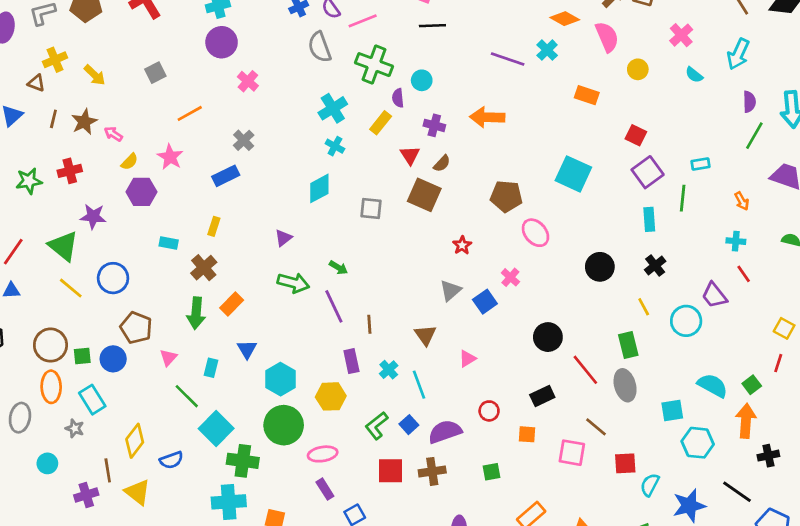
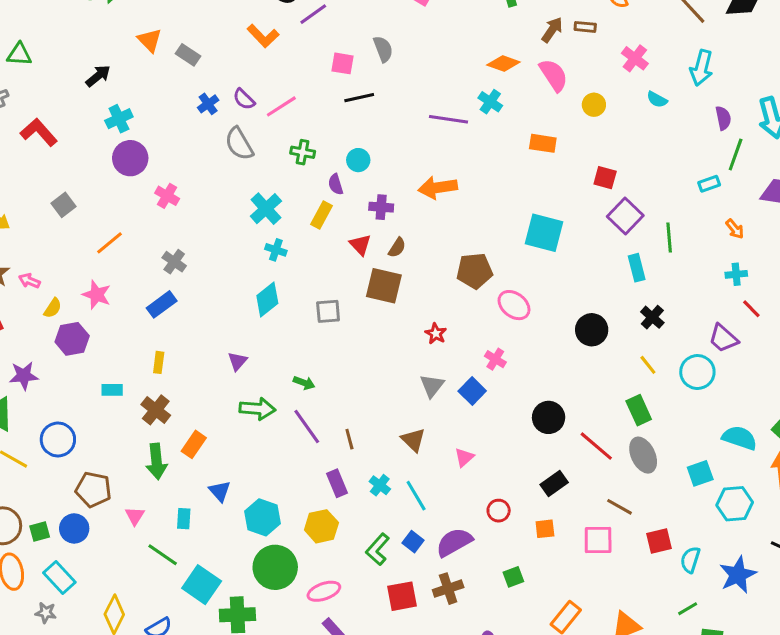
green cross: (374, 65) -> (303, 152), size x0.6
cyan rectangle: (700, 164) -> (709, 184), moved

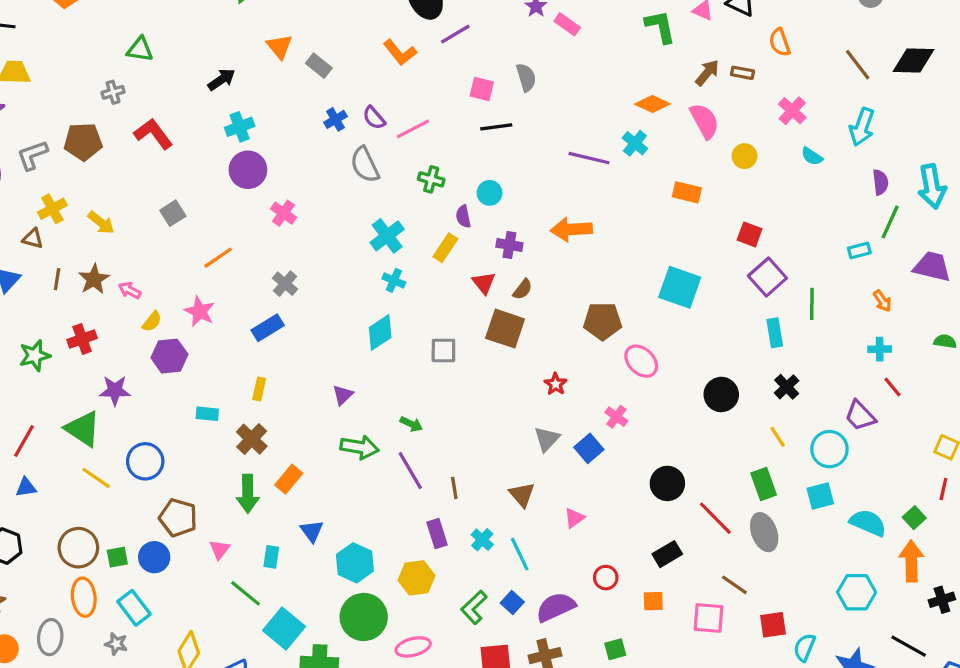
cyan square: (700, 473) -> (820, 496), moved

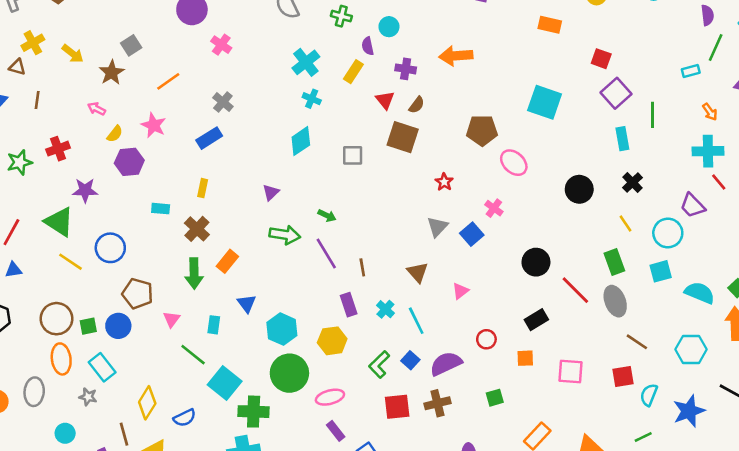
brown star: (94, 279) -> (112, 73), moved
cyan cross: (880, 349) -> (708, 151), size x1.6
brown line: (734, 585) -> (637, 342), moved

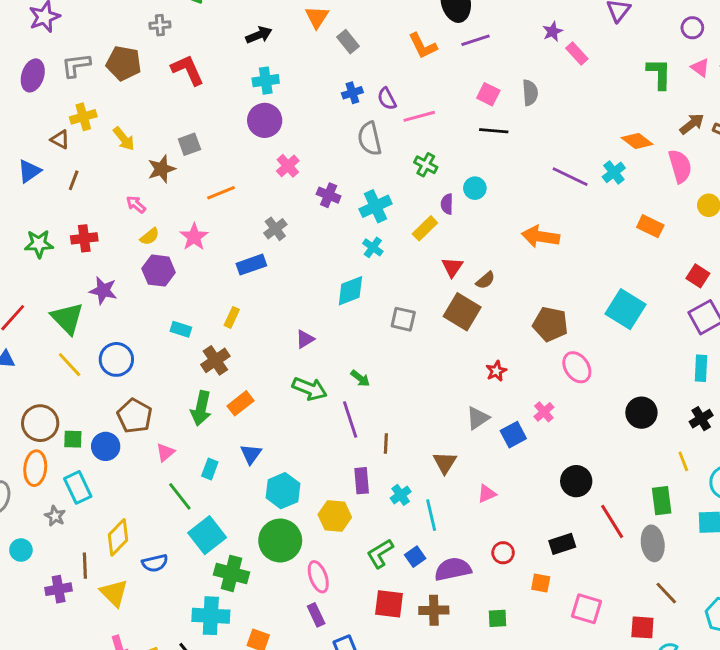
purple cross: (406, 69) -> (329, 195), moved
pink ellipse: (330, 397) -> (318, 577), turned 72

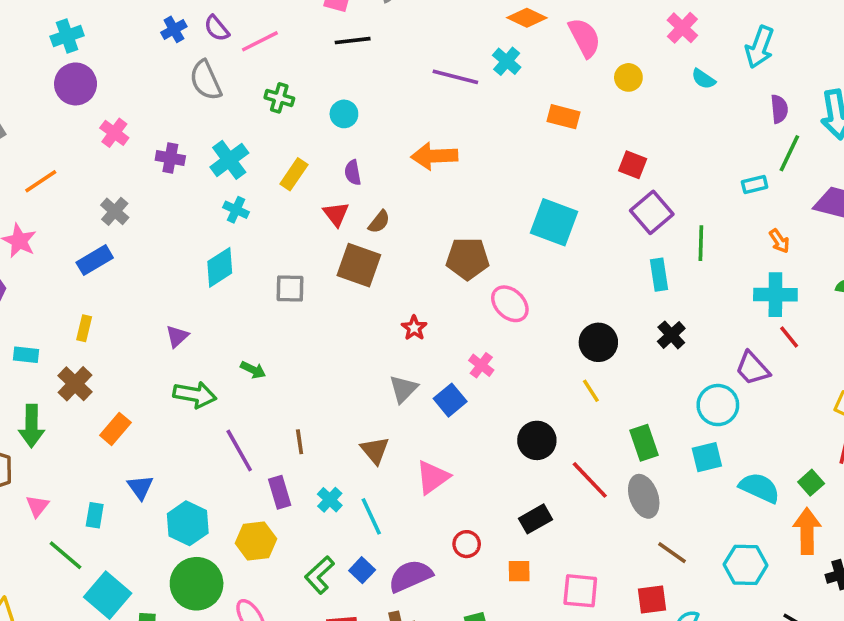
purple semicircle: (447, 204) -> (353, 173), moved
green arrow: (201, 408) -> (32, 426), moved
purple line: (350, 419) -> (239, 451), moved
yellow line: (683, 461) -> (591, 391), moved
pink triangle: (487, 494) -> (433, 477), size x1.5

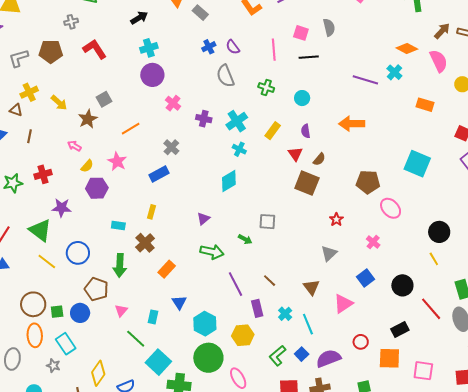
pink line: (260, 41) -> (274, 50), moved, turned -70
gray square: (290, 289) -> (267, 222), moved
blue square: (450, 400) -> (366, 278), moved
brown line: (300, 442) -> (270, 281), turned -40
orange square: (519, 571) -> (389, 358), size x1.6

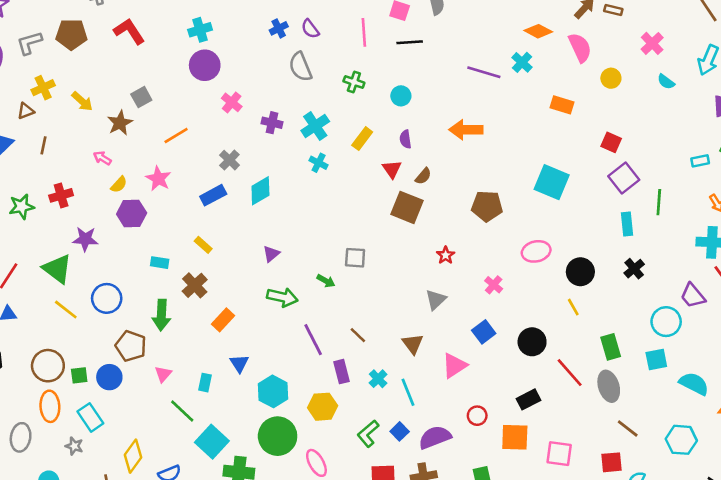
brown triangle: (16, 110) -> (26, 111), turned -40
cyan diamond: (229, 181) -> (260, 191), moved
pink ellipse: (391, 208) -> (536, 251), moved, turned -60
yellow rectangle: (151, 212) -> (203, 245), turned -64

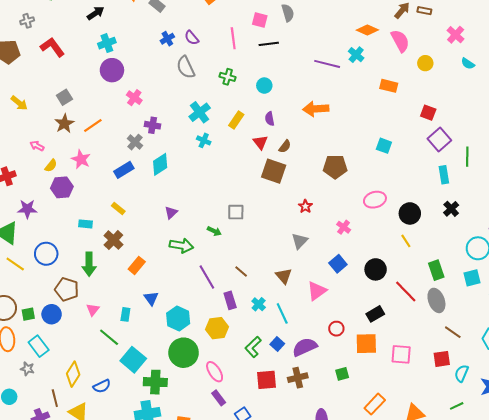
brown star: (120, 123) -> (64, 124), moved
purple cross: (272, 123) -> (153, 125), moved
cyan square: (552, 182) -> (384, 146), size x0.6

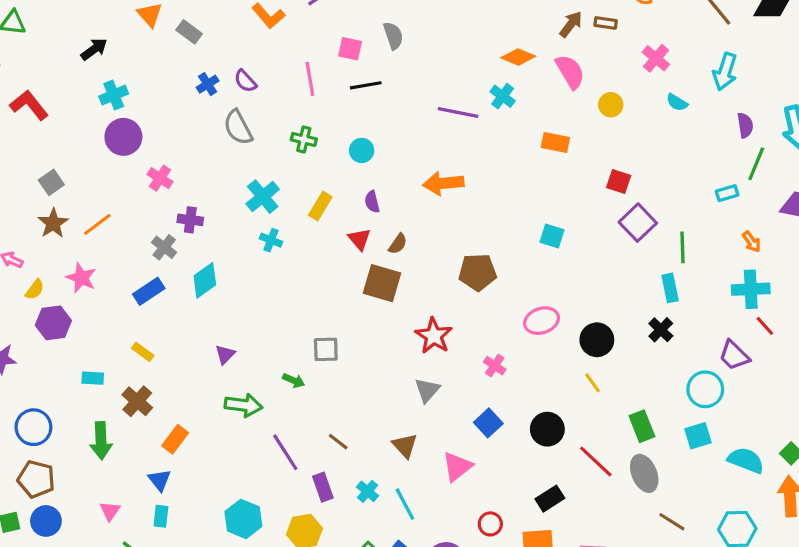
cyan rectangle: (444, 175) -> (670, 288), moved
red star: (305, 206) -> (434, 336), size x1.6
brown pentagon: (67, 289) -> (36, 479), moved
blue triangle: (151, 298) -> (160, 480), moved

